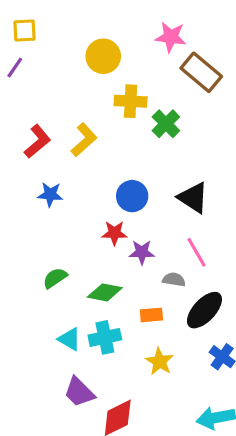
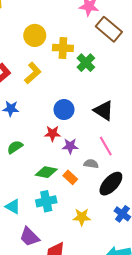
yellow circle: (103, 56) -> (35, 35), moved
green semicircle: (55, 278) -> (15, 147), moved
orange rectangle: (151, 315) -> (70, 177), moved, turned 48
cyan triangle: (69, 339) -> (13, 207), moved
yellow star: (159, 362) -> (82, 217), turned -30

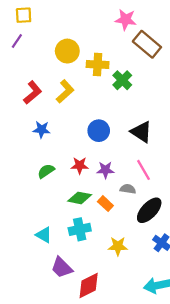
red star: (52, 134) -> (80, 165), moved

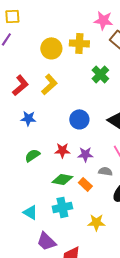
yellow cross: (98, 64) -> (79, 43), moved

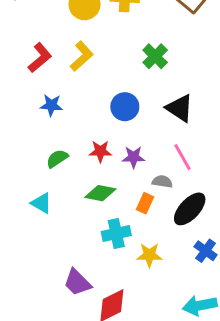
green cross: (100, 74) -> (155, 56), moved
orange rectangle: (85, 184) -> (145, 203), moved, turned 72
cyan cross: (62, 207) -> (116, 233), moved
cyan triangle: (30, 212) -> (41, 203), moved

